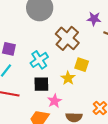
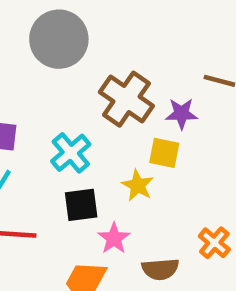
purple star: (94, 19) -> (182, 114), moved

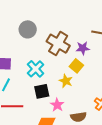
gray circle: (59, 39) -> (28, 29), moved, size x0.7
yellow square: (164, 153) -> (76, 66), turned 32

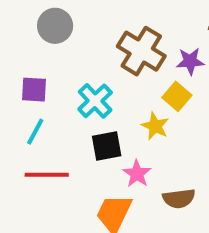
gray circle: (28, 29) -> (55, 26), moved

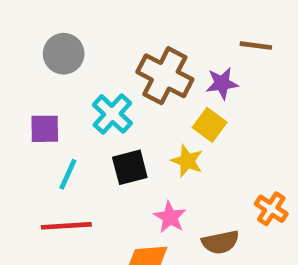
cyan cross: (95, 101) -> (112, 114), moved
cyan line: (35, 132) -> (68, 174), moved
black square: (107, 146) -> (130, 167), moved

